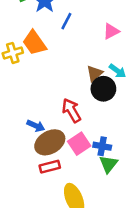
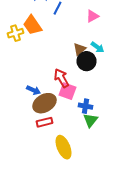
pink square: (79, 144) -> (68, 91), moved, turned -36

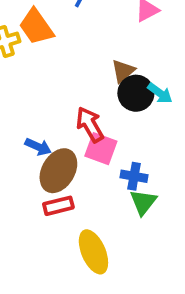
cyan arrow: (98, 47) -> (160, 93), moved
brown ellipse: (44, 103) -> (58, 171), turned -30

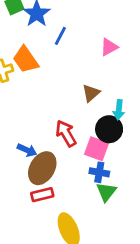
black circle: (136, 93) -> (109, 129), moved
cyan arrow: (160, 93) -> (119, 110), turned 60
pink square: (101, 149) -> (97, 149), moved

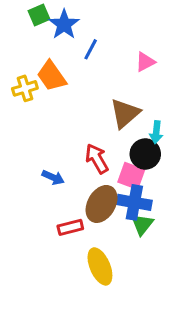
brown triangle: (91, 93) -> (125, 113), size x1.5
brown ellipse: (42, 168) -> (102, 204), moved
blue cross: (99, 172) -> (134, 202), size x1.5

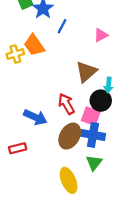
blue arrow: (53, 177) -> (35, 117), size x1.5
green triangle: (142, 224) -> (94, 163), moved
red rectangle: (70, 227) -> (18, 148), moved

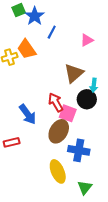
pink square: (91, 116) -> (68, 113), moved
blue arrow: (35, 117) -> (28, 114), turned 30
blue cross: (93, 135) -> (79, 150), moved
green triangle: (94, 163) -> (85, 188), moved

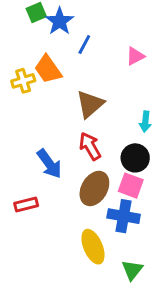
brown triangle: (74, 73) -> (90, 104), moved
black circle: (87, 99) -> (135, 158), moved
pink square: (68, 113) -> (131, 186), moved

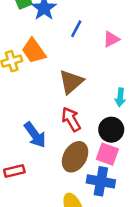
blue line: (84, 44) -> (76, 29), moved

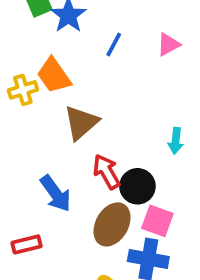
pink triangle: (111, 39) -> (168, 44), moved
brown triangle: (71, 82) -> (81, 123), moved
black circle: (111, 130) -> (137, 186), moved

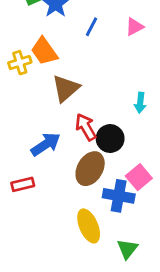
blue arrow: (56, 194) -> (46, 144), turned -88
pink square: (157, 221) -> (139, 177), moved, turned 30

